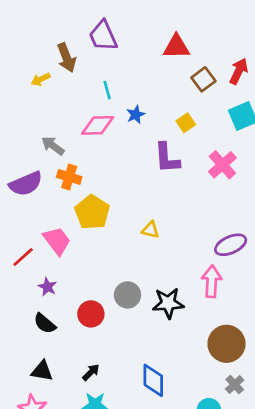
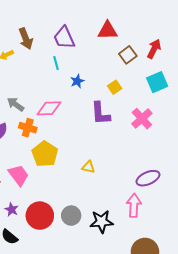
purple trapezoid: (103, 36) -> (64, 38), moved
pink diamond: (98, 125) -> (49, 108), moved
red circle: (91, 314) -> (40, 216), moved, size x1.4

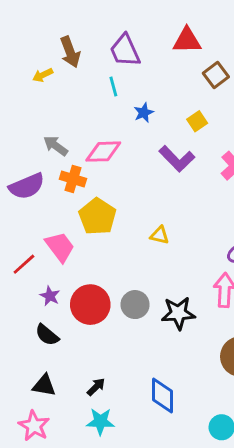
purple L-shape: (100, 113) -> (177, 159), turned -40

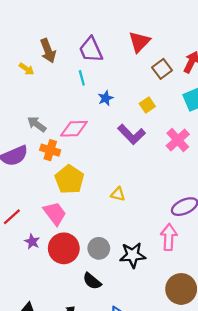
red triangle: (187, 40) -> (139, 42), turned -45
yellow arrow: (43, 75) -> (27, 69), turned -119
pink trapezoid: (60, 247) -> (55, 213), moved
black semicircle: (47, 335) -> (92, 281), moved

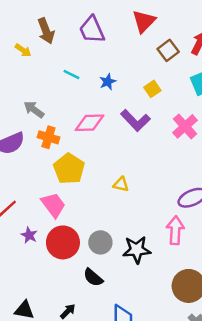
cyan line: (82, 78) -> (71, 74), moved, turned -49
pink diamond: (74, 129) -> (90, 123), moved

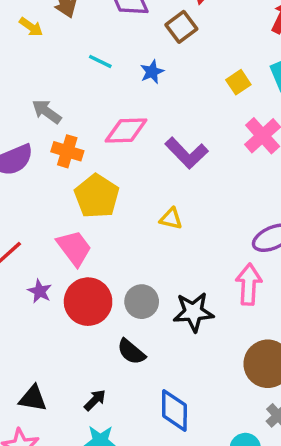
brown square: (168, 50) -> (181, 27), moved
yellow square: (152, 89) -> (238, 82), moved
purple L-shape: (135, 120) -> (187, 153), moved

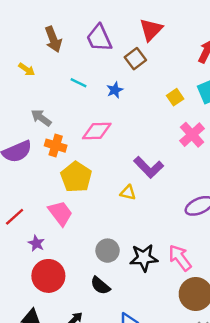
yellow arrow: (31, 27) -> (27, 69), moved
purple L-shape: (187, 153) -> (149, 167), moved
pink arrow: (249, 284) -> (180, 258), moved, turned -40
red circle: (88, 302) -> (48, 276), moved

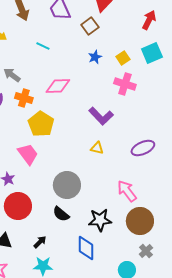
blue star: (115, 90) -> (95, 57), moved
pink cross: (192, 135) -> (125, 84), moved, turned -30
yellow triangle: (128, 193) -> (97, 148), moved
gray circle: (108, 251) -> (67, 185), size x1.4
black star: (144, 258) -> (100, 220), moved

